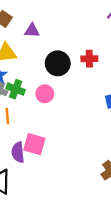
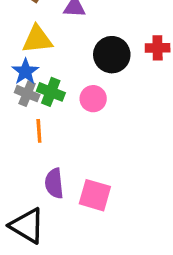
pink square: (34, 144) -> (95, 195), moved

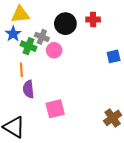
gray cross: (27, 94) -> (42, 37), moved
purple semicircle: (54, 183) -> (28, 89), moved
pink square: (95, 195) -> (55, 109), turned -30

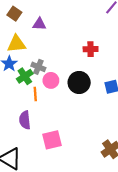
black circle: (65, 24) -> (79, 83), moved
green cross: (28, 46) -> (25, 76), turned 35
orange line: (21, 70) -> (35, 94), moved

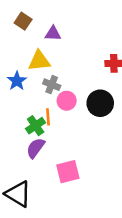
yellow triangle: (16, 44) -> (39, 61), moved
green cross: (25, 76) -> (36, 126), moved
purple semicircle: (25, 120) -> (36, 148), turned 42

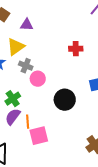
yellow triangle: (39, 61) -> (16, 47), turned -30
black circle: (100, 103) -> (65, 100), moved
orange line: (48, 117) -> (28, 122), moved

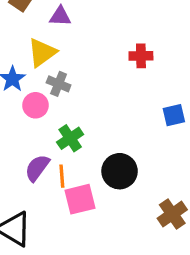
pink circle: (38, 79) -> (36, 105), moved
green cross: (13, 99) -> (70, 138), moved
black circle: (65, 100) -> (120, 171), moved

